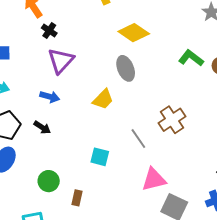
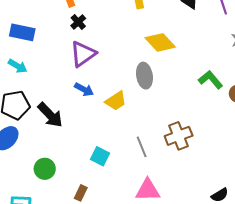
blue arrow: (50, 97) -> (84, 89), moved
black arrow: (42, 127) -> (50, 115), size x1.6
brown rectangle: (77, 198) -> (81, 193), moved

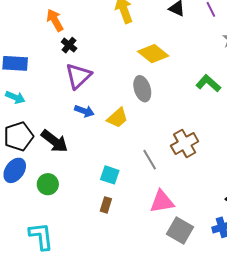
green circle: (45, 169) -> (48, 184), moved
brown rectangle: (81, 193) -> (106, 205), moved

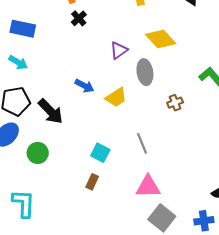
purple triangle: (78, 76) -> (119, 50), moved, size x0.7
brown cross: (185, 143) -> (175, 103), moved, size x0.6

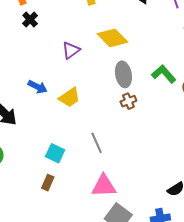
gray ellipse: (145, 72) -> (123, 74), moved

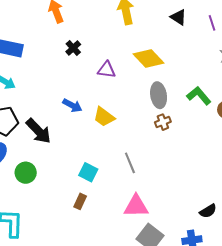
black cross: (30, 19) -> (73, 48), moved
purple triangle: (71, 50) -> (107, 70), turned 42
yellow trapezoid: (69, 97) -> (104, 117), turned 70

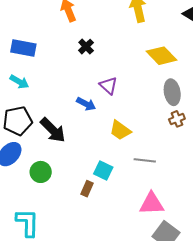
purple triangle: (107, 70) -> (109, 86), moved, turned 36
yellow trapezoid: (104, 117) -> (120, 130), moved
gray line: (130, 163) -> (145, 160), turned -60
brown rectangle: (80, 201) -> (87, 189), moved

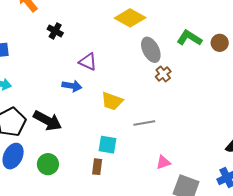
pink triangle: (152, 204) -> (163, 162), size x0.6

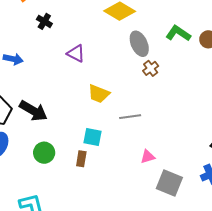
blue arrow: (72, 86) -> (13, 59), moved
green circle: (48, 164) -> (44, 153), moved

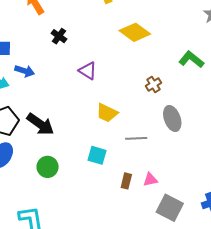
gray ellipse: (139, 44) -> (172, 118), moved
brown cross: (151, 68) -> (153, 84), moved
brown rectangle: (81, 159) -> (126, 181), moved

